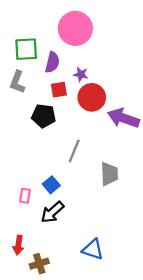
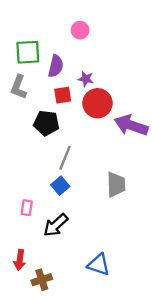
pink circle: (75, 28) -> (80, 30), size x0.5
gray line: (74, 151) -> (65, 158), moved
blue square: (51, 185) -> (60, 186), moved

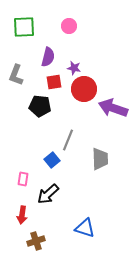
green square: (28, 52) -> (24, 27), moved
gray line: (65, 158) -> (68, 140), moved
red arrow: (20, 260) -> (22, 215), moved

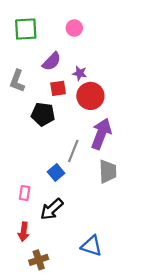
purple semicircle: (48, 57) -> (52, 61), turned 30
purple arrow: (113, 108) -> (101, 134), moved, turned 92

